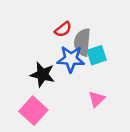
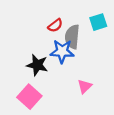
cyan square: (97, 55) -> (98, 22), moved

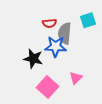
red semicircle: (55, 25) -> (49, 23), turned 32
pink square: (29, 97) -> (47, 87), moved

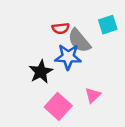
gray semicircle: (65, 33) -> (79, 41), turned -45
black star: (33, 59) -> (41, 72), turned 30

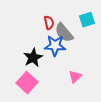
red semicircle: (61, 28) -> (49, 23), turned -96
pink square: (58, 106) -> (27, 83), moved

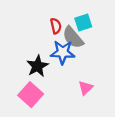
cyan square: (87, 20) -> (83, 23), moved

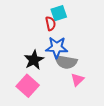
cyan square: (83, 23) -> (59, 13), moved
gray semicircle: (73, 37) -> (66, 62), moved, turned -40

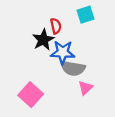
cyan square: (59, 13) -> (86, 15), moved
black star: (34, 60) -> (43, 40), moved

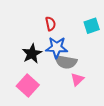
cyan square: (86, 15) -> (92, 26), moved
black star: (43, 40) -> (32, 54), moved

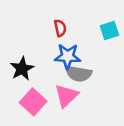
black star: (32, 54) -> (22, 69), moved
pink triangle: (77, 79) -> (66, 96), moved, size x1.5

